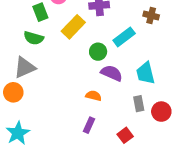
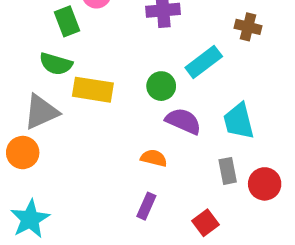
yellow rectangle: (73, 27) -> (93, 90), moved, turned 55

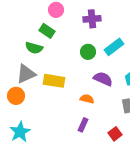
green rectangle: (67, 21) -> (47, 31), moved, turned -35
green circle: (161, 86) -> (88, 52), moved
yellow rectangle: (93, 90) -> (54, 81), moved

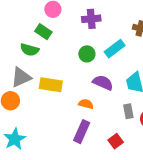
purple rectangle: (83, 125) -> (82, 132), size x1.5

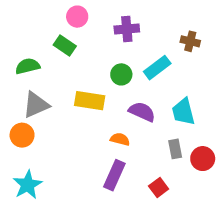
green semicircle: (30, 50) -> (28, 66), moved, turned 150
yellow rectangle: (51, 85) -> (90, 101), moved

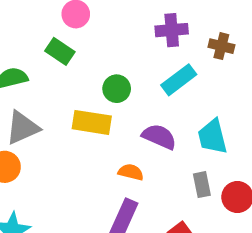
purple cross: (127, 29) -> (172, 30), moved
green circle: (121, 74) -> (117, 89), moved

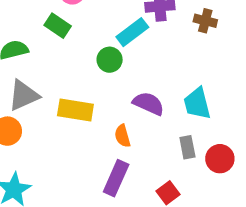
cyan rectangle: (179, 80) -> (132, 32), moved
yellow rectangle: (92, 122) -> (75, 110), moved
orange semicircle: (131, 172) -> (123, 136), turned -120

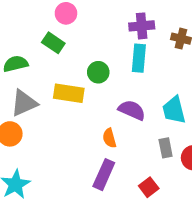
cyan rectangle: (132, 32) -> (139, 58), moved, turned -48
yellow rectangle: (75, 110) -> (69, 93), moved

